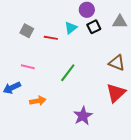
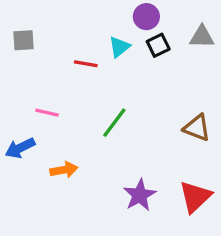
gray square: (27, 31) -> (23, 40), moved, turned -32
brown triangle: (117, 63) -> (197, 128), moved
red triangle: (116, 93) -> (195, 197), moved

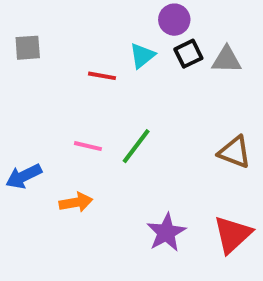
gray triangle: (202, 37) -> (227, 60), moved
pink line: (47, 113) -> (88, 146), moved

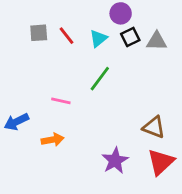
gray square: (28, 48) -> (39, 33), moved
red line: (102, 76) -> (66, 36), moved, turned 42
green line: (136, 146) -> (100, 79), moved
brown triangle: (235, 152) -> (154, 127), moved

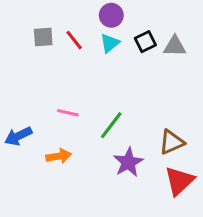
purple circle: (121, 13) -> (111, 15), moved
green line: (100, 79) -> (111, 125), moved
brown triangle: (154, 127) -> (172, 142), turned -45
purple star: (115, 161) -> (128, 162), moved

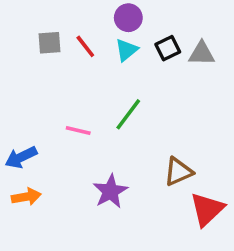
green line: (111, 125) -> (128, 114), moved
brown triangle: (172, 142) -> (178, 172), moved
orange arrow: (59, 156) -> (26, 197), moved
purple star: (128, 162) -> (110, 191), moved

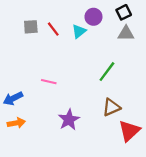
purple circle: (128, 18) -> (93, 17), moved
black square: (168, 48) -> (124, 12), moved
green line: (128, 114) -> (107, 72), moved

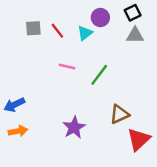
green line: (107, 72) -> (99, 75), moved
pink line: (49, 82) -> (67, 67), moved

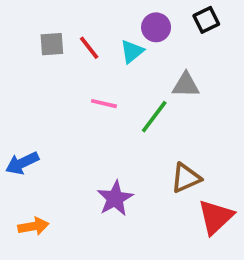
gray triangle: (135, 35) -> (186, 85), moved
orange arrow: (18, 131) -> (33, 226), moved

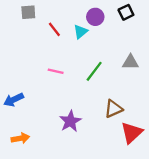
gray square: (52, 44) -> (28, 12), moved
gray triangle: (186, 85) -> (130, 62), moved
pink line: (104, 104) -> (56, 71), moved

